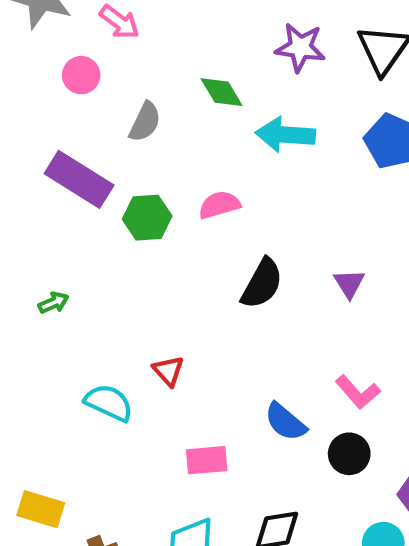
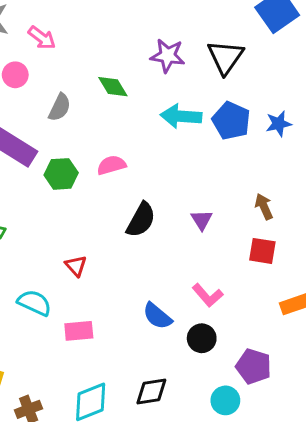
cyan arrow: (285, 135) -> (181, 116), moved
red triangle: (168, 371) -> (76, 266), moved
pink rectangle: (207, 460) -> (79, 331), moved

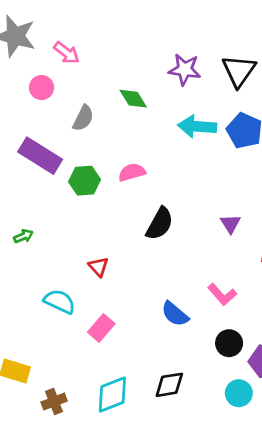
purple triangle: (202, 220) -> (230, 224), moved
pink rectangle: (79, 331) -> (101, 328), turned -44
black circle: (202, 338) -> (229, 343), moved

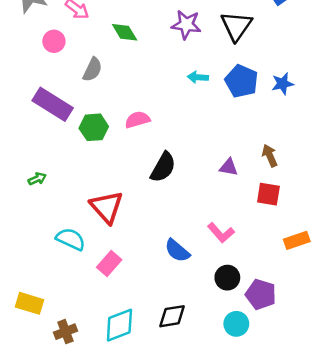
green diamond: (133, 99) -> (125, 32), moved
cyan arrow: (197, 126) -> (198, 77), size x0.6
purple triangle: (230, 224) -> (229, 167), turned -48
red triangle: (98, 267) -> (107, 207), size x1.8

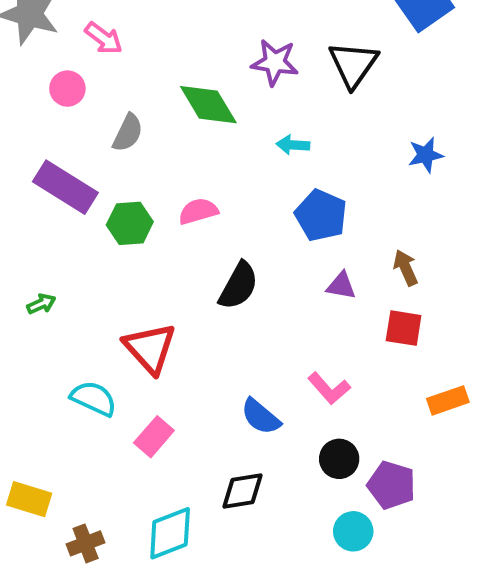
green diamond: (125, 32) -> (208, 105), moved, size x1.4
blue pentagon: (241, 81) -> (321, 215), moved
black diamond: (172, 316) -> (243, 491), moved

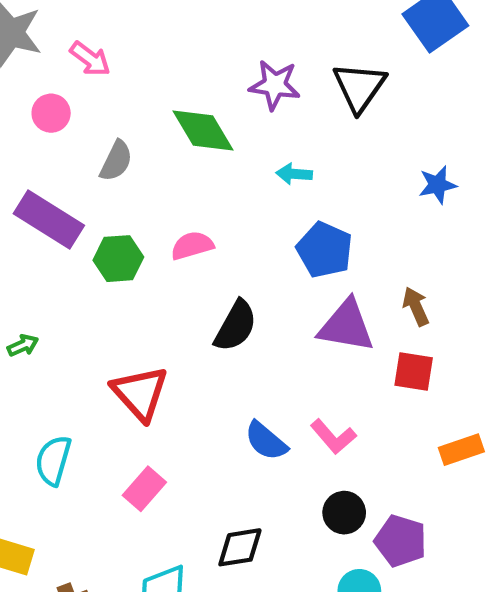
purple triangle: (341, 286) -> (346, 326), size x1.8
cyan semicircle: (94, 398) -> (53, 460), moved, turned -99
blue semicircle: (261, 417) -> (266, 441), moved

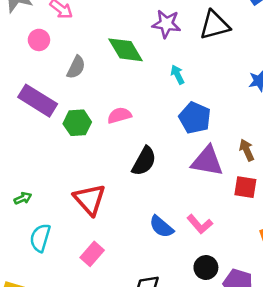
black triangle: (359, 87) -> (215, 25), turned 40
cyan arrow: (294, 174) -> (177, 75), turned 60
green arrow: (23, 345) -> (23, 198), moved

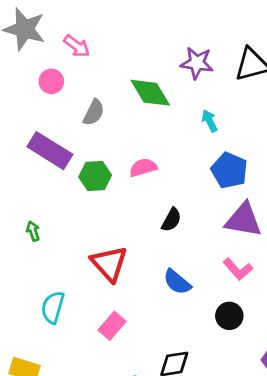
black semicircle: (144, 161) -> (171, 220), size x0.7
green arrow: (23, 198) -> (33, 231), moved, turned -84
pink L-shape: (200, 224) -> (238, 269), moved
blue semicircle: (161, 227) -> (177, 282), moved
black circle: (206, 268) -> (229, 316), moved

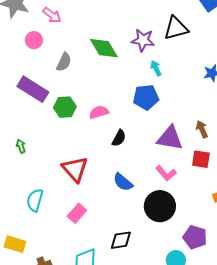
purple star: (197, 63) -> (143, 40), moved
cyan arrow: (210, 121) -> (156, 68), moved
pink semicircle: (143, 168) -> (99, 112), moved
blue pentagon: (229, 170) -> (146, 97), moved, turned -30
black circle: (229, 316) -> (160, 206), size x1.6

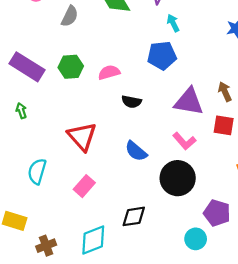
purple rectangle: (33, 89) -> (27, 67), moved
black semicircle: (119, 138) -> (132, 102), turned 72

